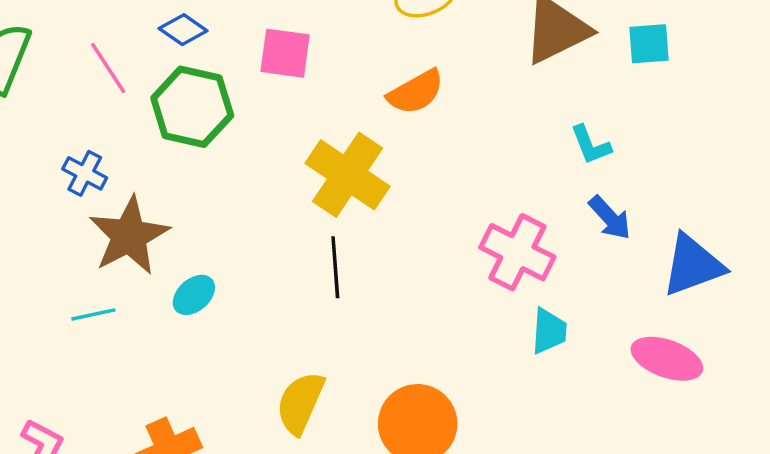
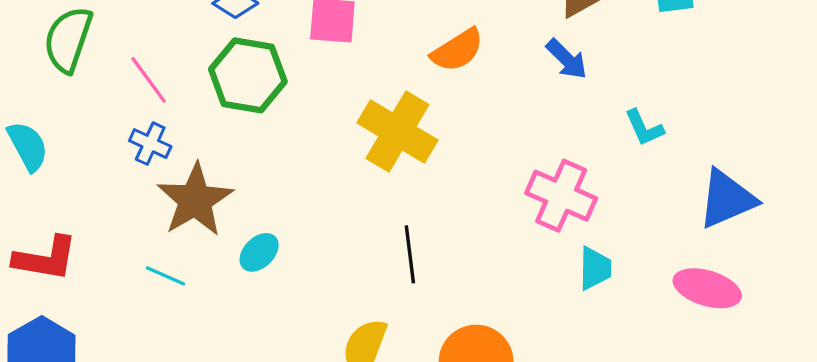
pink line: (108, 68) -> (149, 80), moved
cyan L-shape: (591, 145) -> (644, 128), moved
blue arrow: (610, 218) -> (567, 59), moved
black line: (335, 267) -> (410, 254), moved
cyan line: (93, 314) -> (165, 276), turned 39

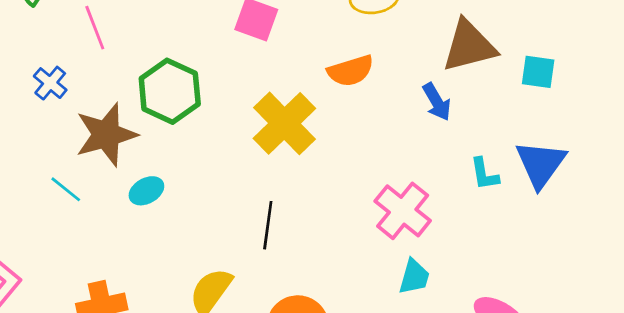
green hexagon: (248, 75) -> (170, 91), moved
blue cross: (150, 144) -> (50, 83), moved
blue triangle: (727, 199) -> (541, 164), moved, turned -46

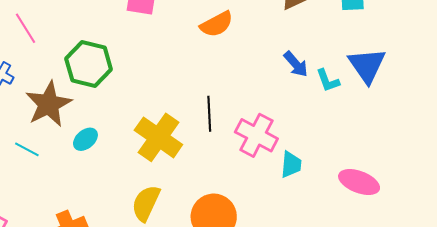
blue arrow: (437, 102) -> (296, 64), moved
yellow cross: (284, 123) -> (158, 137), moved
pink cross: (403, 211) -> (256, 135), moved
black line: (268, 225) -> (209, 114), moved

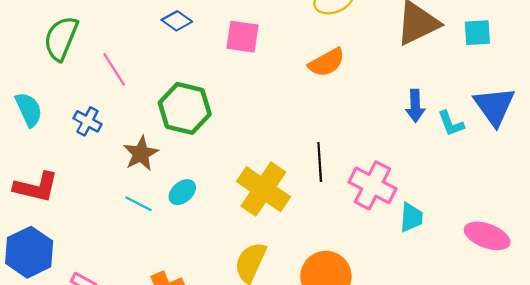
blue arrow: (296, 64) -> (415, 106), turned 40
brown star: (49, 104) -> (141, 154), size x0.7
cyan line: (27, 149) -> (139, 204), moved

